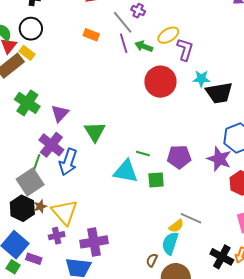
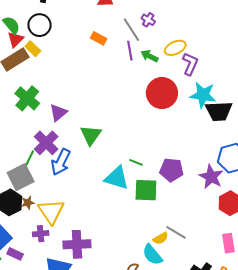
cyan star: (201, 79) -> (203, 95), size x1.5
green square: (156, 180) -> (146, 190), size x1.4
cyan semicircle: (170, 243) -> (152, 255), turned -65

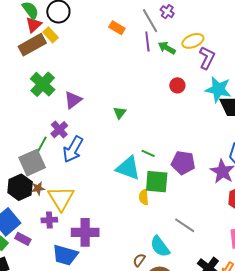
red circle: (162, 93) -> (177, 85), size x0.5
green triangle: (91, 135) -> (120, 113), moved, size x0.6
purple cross: (46, 143) -> (59, 130), size x0.7
yellow semicircle: (161, 238) -> (144, 197), moved, turned 112

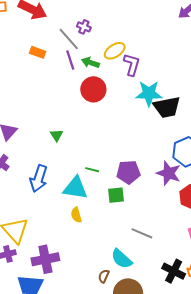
red circle: (177, 85) -> (93, 89), moved, size x1.6
blue arrow: (73, 149) -> (39, 179), moved
green square: (157, 182) -> (116, 195), moved, size x0.7
yellow semicircle: (144, 197) -> (76, 215), moved

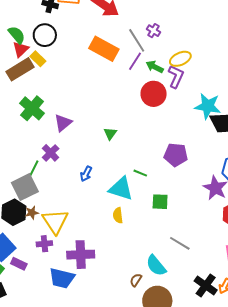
orange rectangle: (38, 52) -> (104, 49), size x1.8
purple line: (70, 60) -> (135, 61), turned 42
purple L-shape: (132, 65) -> (176, 77), moved
purple pentagon: (128, 172) -> (176, 155), moved
blue arrow: (39, 179) -> (86, 174), size x0.6

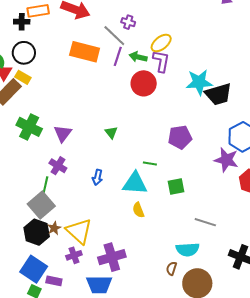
cyan semicircle: (156, 266) -> (188, 249), turned -40

